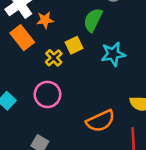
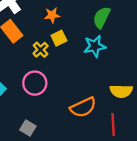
orange star: (45, 20) -> (52, 15), moved
green semicircle: (93, 20) -> (102, 17), moved

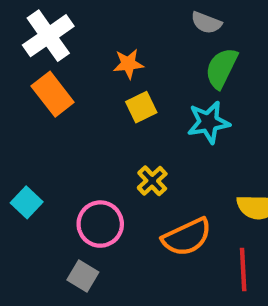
yellow cross: (41, 50) -> (152, 181), moved
pink circle: (35, 83) -> (100, 224), moved

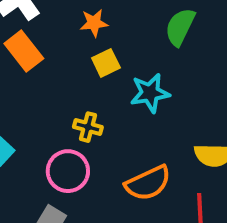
cyan star: (208, 122) -> (150, 93), moved
yellow cross: (152, 181) -> (88, 127), moved, turned -32

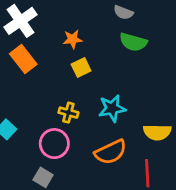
green semicircle: (180, 27) -> (133, 42), turned -100
cyan star: (150, 93) -> (112, 108), moved

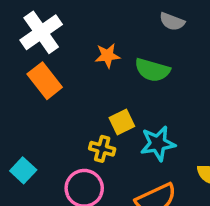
green semicircle: (133, 42) -> (152, 70), moved
yellow square: (81, 67) -> (122, 122), moved

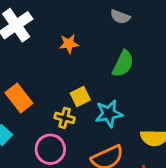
green semicircle: (152, 70) -> (123, 64), moved, turned -80
orange rectangle: (45, 81) -> (19, 98), moved

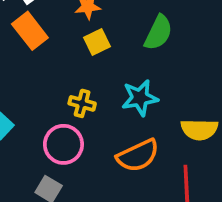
yellow square: (80, 96) -> (97, 42), moved
orange rectangle: (19, 98) -> (30, 31), moved

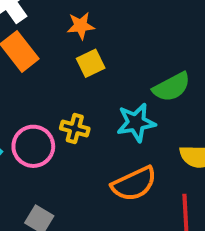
green semicircle: (158, 33) -> (172, 87), moved, turned 36
pink circle: (63, 144) -> (33, 146), moved

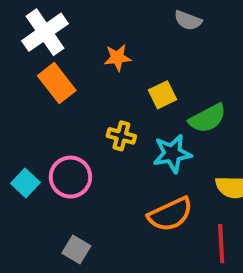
yellow square: (91, 63) -> (162, 95), moved
yellow cross: (75, 128) -> (121, 136), moved

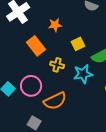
orange rectangle: (57, 83) -> (36, 46), moved
orange semicircle: (170, 214) -> (55, 101), moved

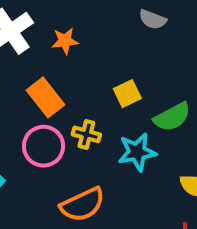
orange star: (55, 25) -> (65, 41), moved
pink circle: (31, 86) -> (44, 146), moved

